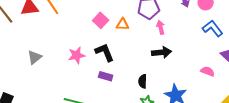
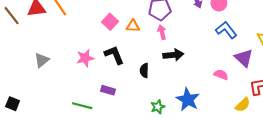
pink arrow: (161, 27) -> (162, 32), moved
purple rectangle: (106, 76) -> (108, 90), moved
black semicircle: (143, 81) -> (144, 70), moved

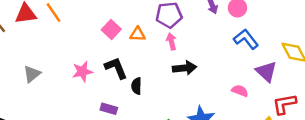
black semicircle: (144, 70) -> (136, 86), moved

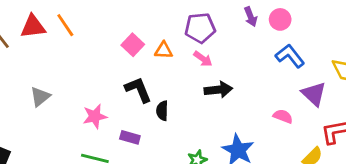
pink arrow: (171, 41) -> (203, 59), turned 140
pink star: (82, 72) -> (95, 116), moved

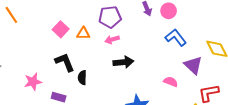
pink arrow: (203, 59) -> (112, 40), turned 128

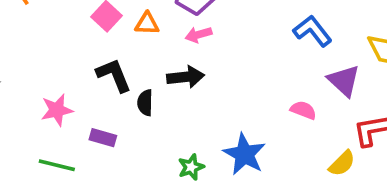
black arrow: (123, 62) -> (186, 77), moved

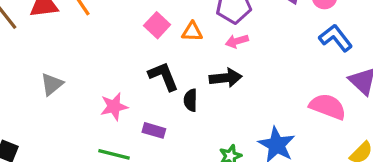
pink semicircle: (303, 110) -> (328, 107), size x1.6

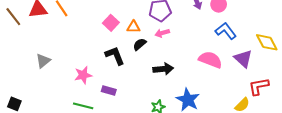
black arrow: (226, 78) -> (163, 69), moved
black semicircle: (191, 100) -> (140, 44), moved, turned 48
pink semicircle: (328, 107) -> (210, 60), moved

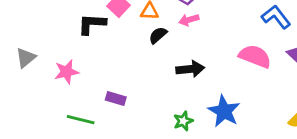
black L-shape: (115, 56) -> (92, 24), moved, turned -65
pink star: (83, 75) -> (67, 72), moved

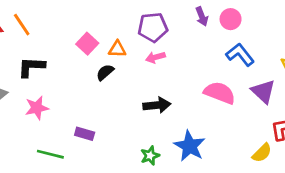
black L-shape: (92, 24) -> (31, 67), moved
black semicircle: (158, 35) -> (105, 72), moved

